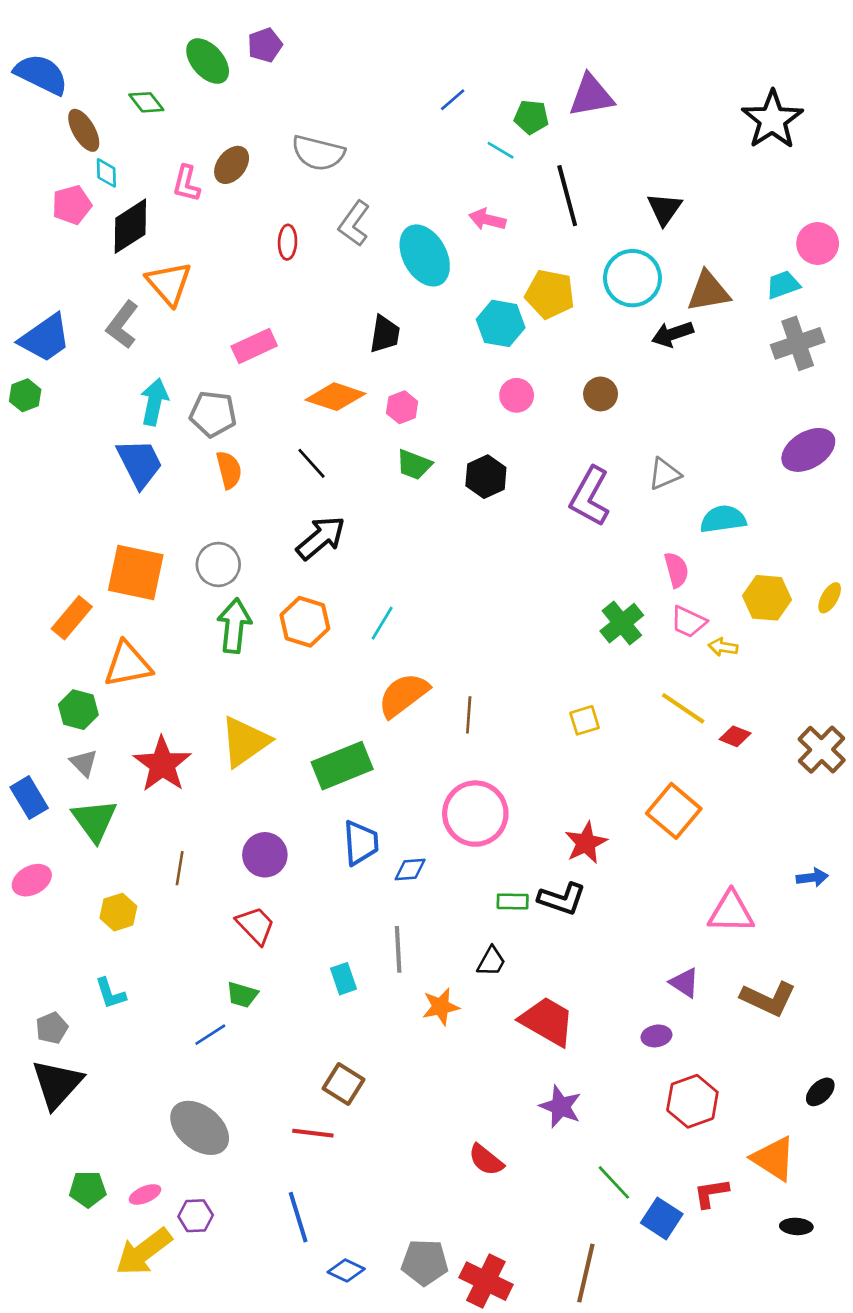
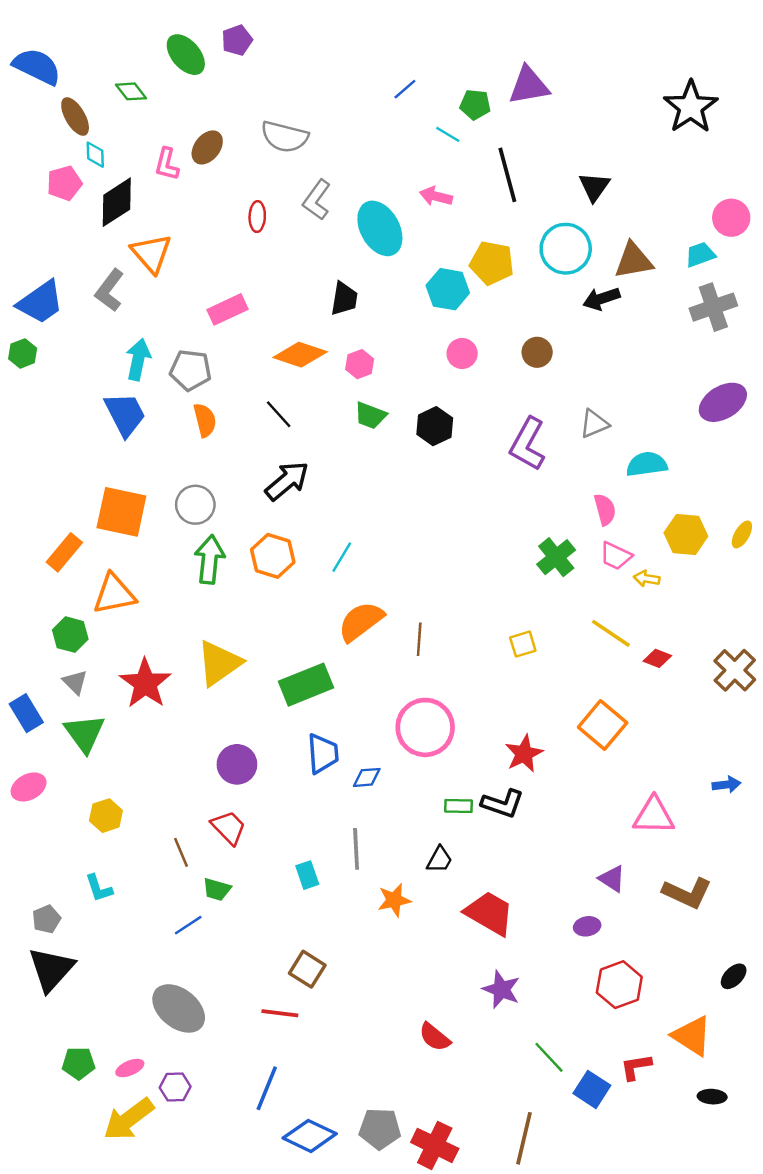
brown line: (180, 868) -> (181, 852), moved, turned -32
blue line: (298, 1217) -> (267, 1088), turned 39
blue diamond: (346, 1270) -> (310, 1136), size x1.6

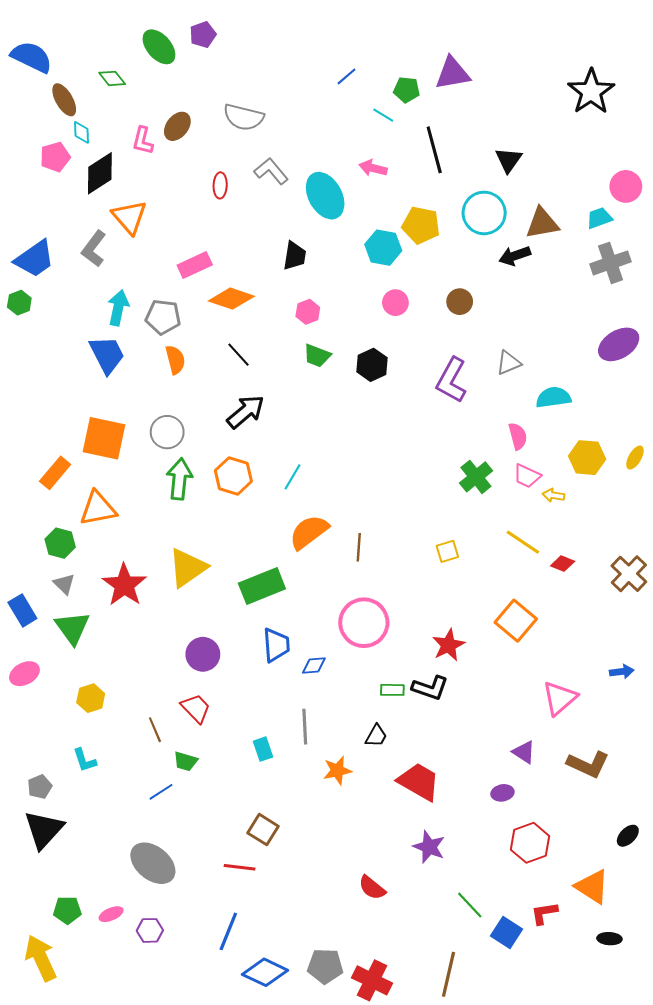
gray L-shape: (317, 200) -> (271, 171), turned 104
orange diamond: (300, 355) -> (231, 299), moved
pink triangle: (654, 816) -> (560, 698), turned -42
yellow arrow: (129, 1119) -> (41, 958), moved, turned 102

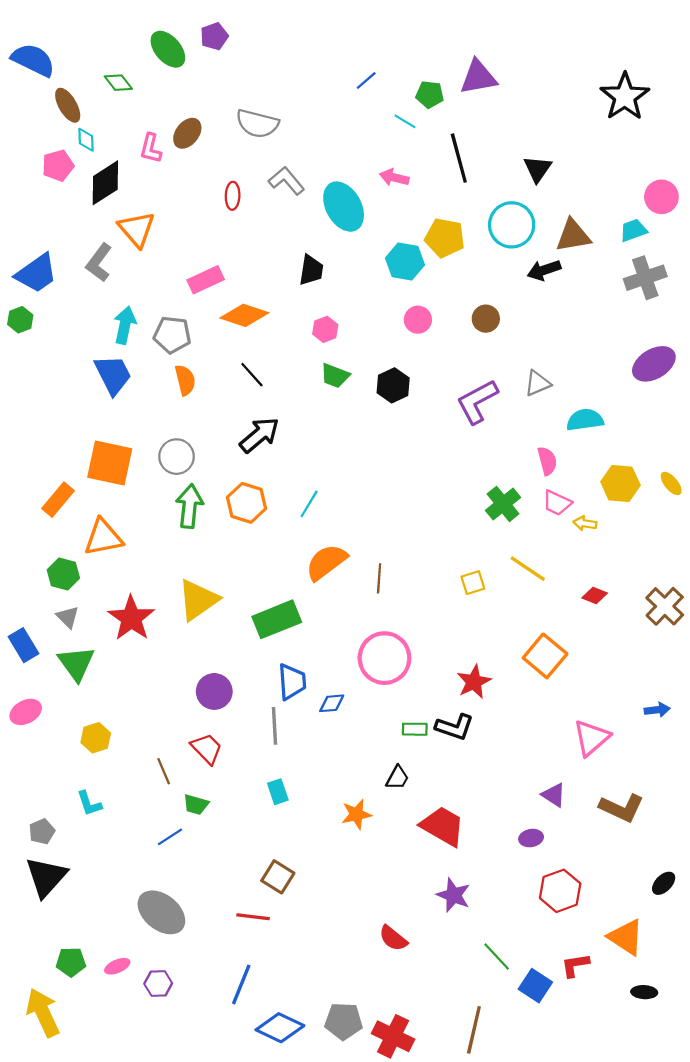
purple L-shape: (452, 380) -> (477, 402), turned 33
yellow ellipse: (635, 458) -> (671, 483), turned -70
yellow line: (523, 542) -> (528, 569), moved
gray line: (305, 727) -> (275, 726), moved

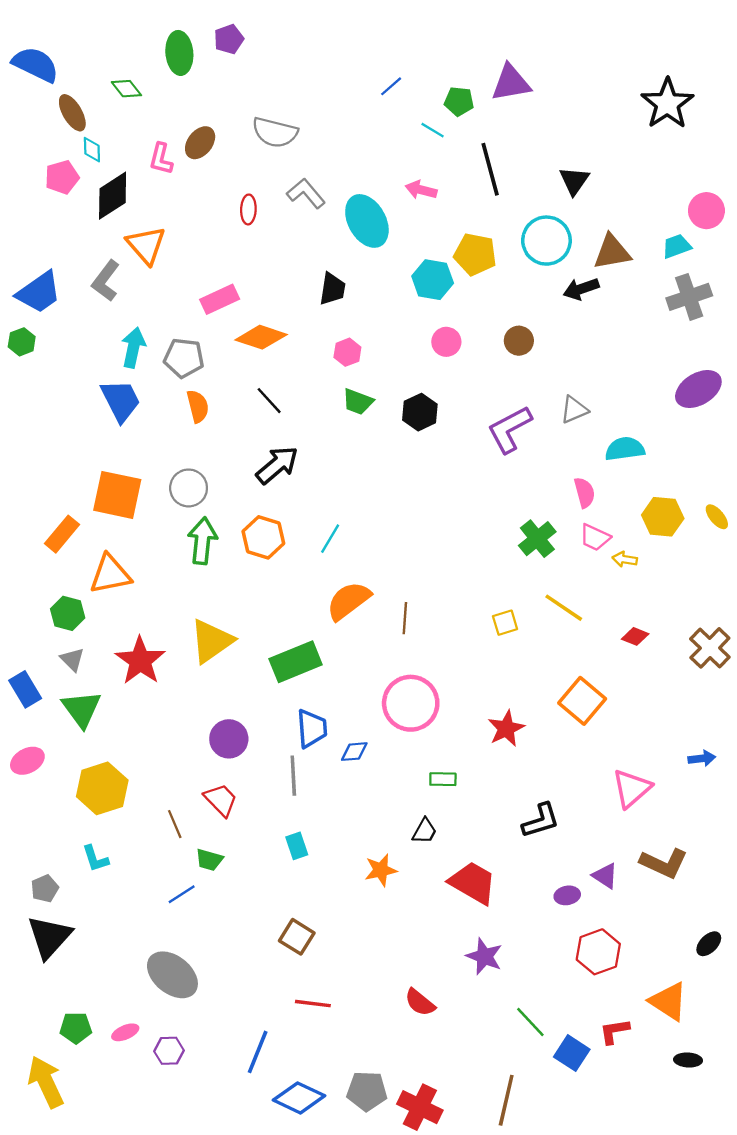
green ellipse: (168, 49) -> (179, 53), turned 36
black L-shape: (455, 727) -> (541, 821), moved, turned -36
yellow hexagon: (96, 738) -> (102, 788), size x1.6
purple triangle: (554, 795) -> (605, 876), moved
red line: (253, 917) -> (313, 1004), moved

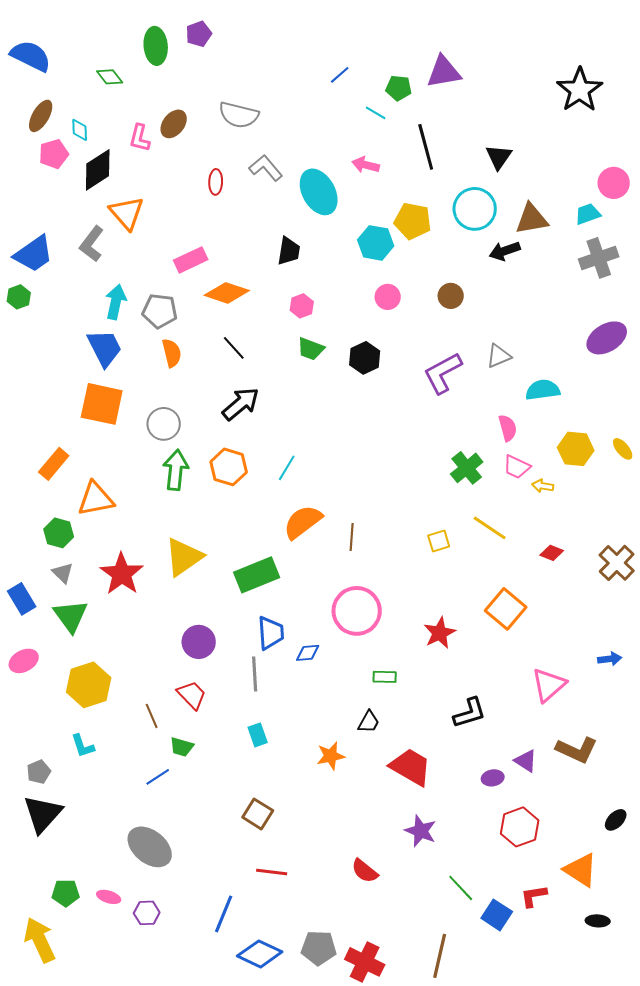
brown ellipse: (72, 113) -> (41, 116), moved, turned 60
orange square: (117, 495) -> (102, 404), moved
pink ellipse: (125, 1032) -> (109, 897), turned 40

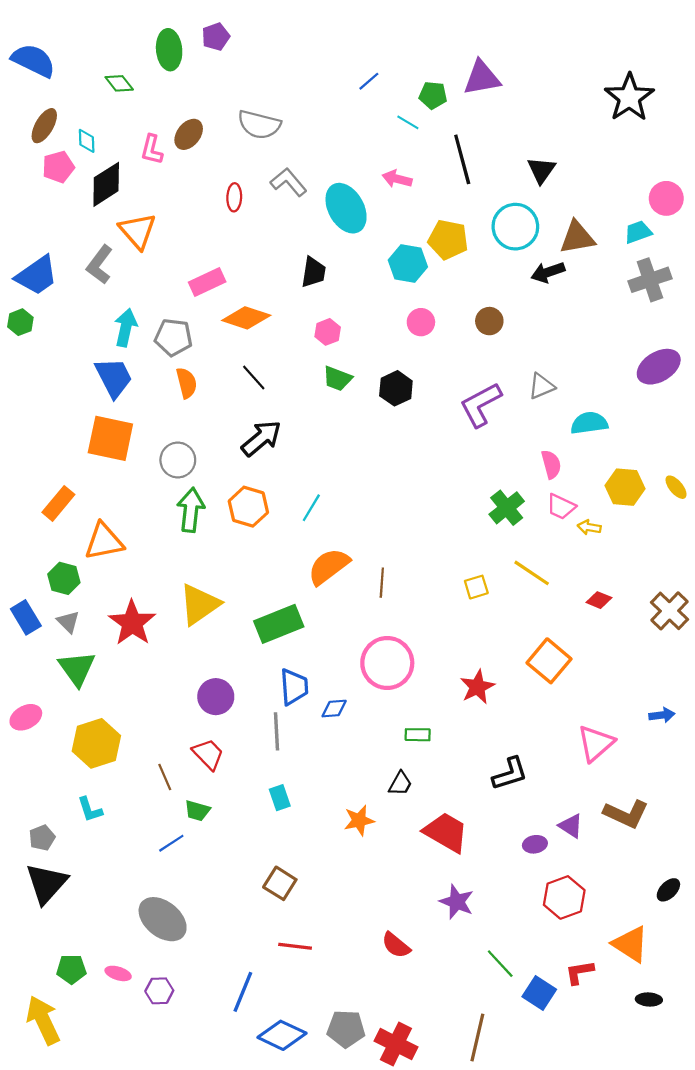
blue rectangle: (22, 599) -> (26, 617), moved

